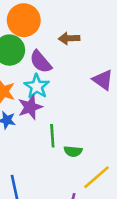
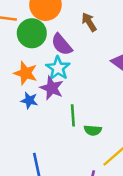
brown arrow: (69, 38) -> (89, 22), turned 60
purple star: (30, 107) -> (52, 88), turned -30

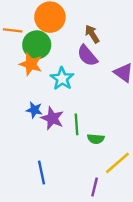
purple semicircle: (62, 44) -> (87, 56), moved
orange star: (26, 73) -> (31, 64), moved
purple star: (52, 88) -> (52, 118), moved

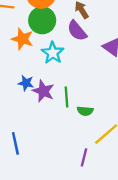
green circle: (37, 45) -> (42, 20), moved
blue line: (42, 173) -> (15, 143), moved

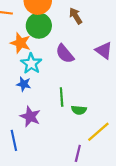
purple semicircle: (77, 31) -> (65, 54), moved
cyan star: (53, 53) -> (31, 63), moved
purple star: (43, 91) -> (30, 117), moved

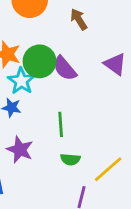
green circle: (39, 26) -> (40, 61), moved
green semicircle: (79, 110) -> (70, 159), moved

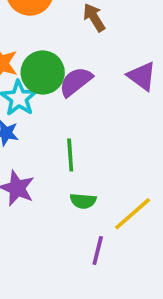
purple semicircle: (65, 68) -> (76, 82), turned 92

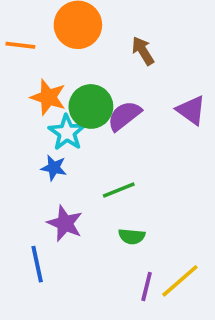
green line: (70, 155) -> (119, 190), turned 72
yellow line: (133, 214) -> (180, 281), moved

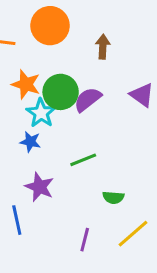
brown arrow: (143, 51) -> (103, 47), turned 35
green semicircle: (132, 236) -> (113, 197), moved
purple line: (147, 286) -> (85, 240), moved

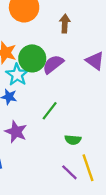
green line: (83, 160) -> (50, 111), turned -30
yellow line: (133, 234) -> (88, 168), turned -68
purple line: (85, 240) -> (69, 172), moved, turned -60

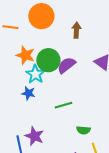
green line: (50, 111) -> (63, 105), turned 36
purple star: (16, 132) -> (34, 136), moved

